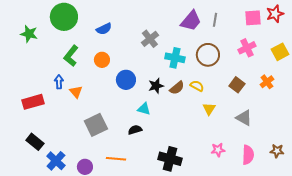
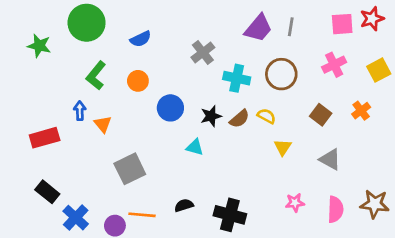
black semicircle: (135, 130) -> (184, 205), moved
brown star: (277, 151) -> (375, 204), size x1.5
orange line: (116, 159) -> (142, 215), moved

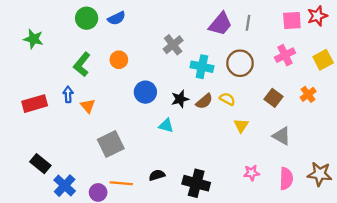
green circle: (87, 23) -> (87, 18), moved, size x0.7
blue semicircle: (141, 39) -> (117, 18), moved
orange circle: (138, 81) -> (119, 60), moved
red rectangle: (45, 138) -> (35, 104), moved

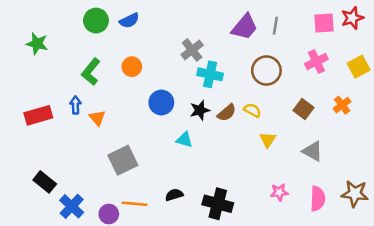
cyan cross: (202, 67) -> (210, 74), moved

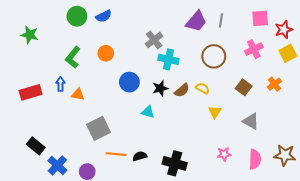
red star: (352, 18) -> (284, 30), moved
orange triangle: (97, 118) -> (78, 94), turned -40
orange line: (134, 204) -> (116, 154), moved

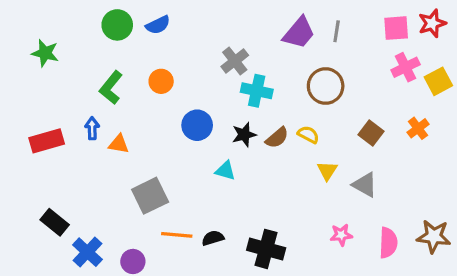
red star: (284, 30) -> (432, 23), moved
pink cross: (254, 49) -> (406, 67), moved
gray triangle: (251, 121) -> (365, 185), moved

